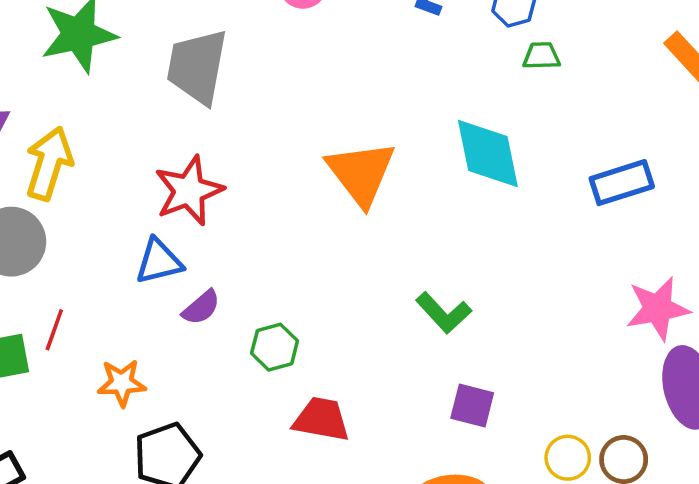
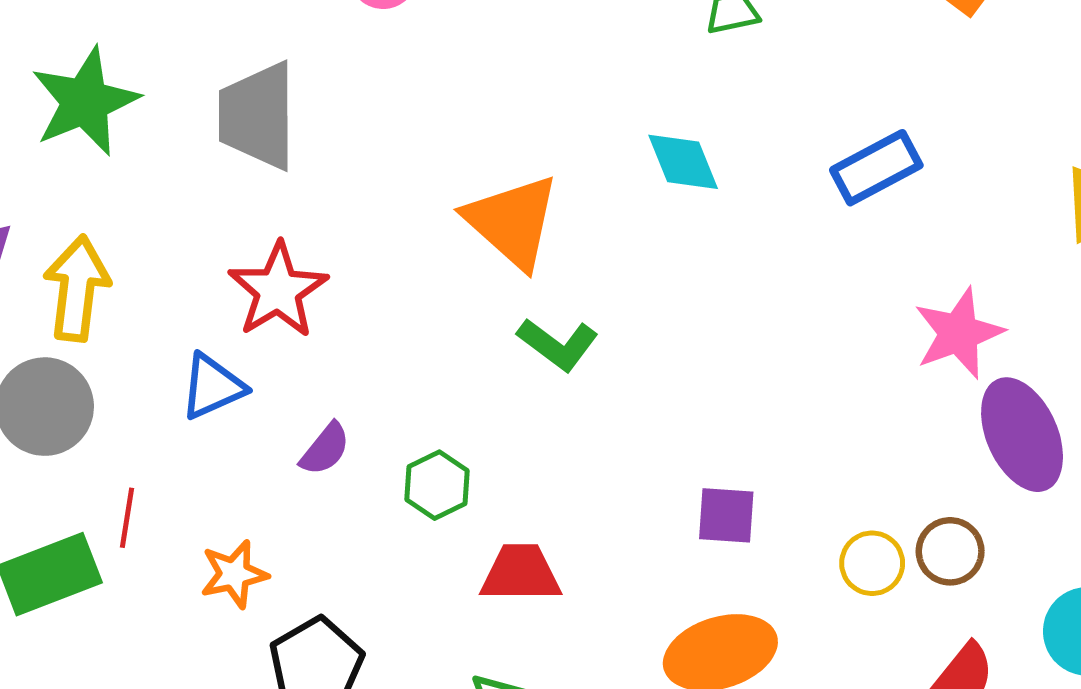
cyan diamond: (488, 154) -> (683, 162), size x0.7
blue triangle: (159, 261) -> (212, 387), moved
green L-shape: (444, 313) -> (558, 344), moved

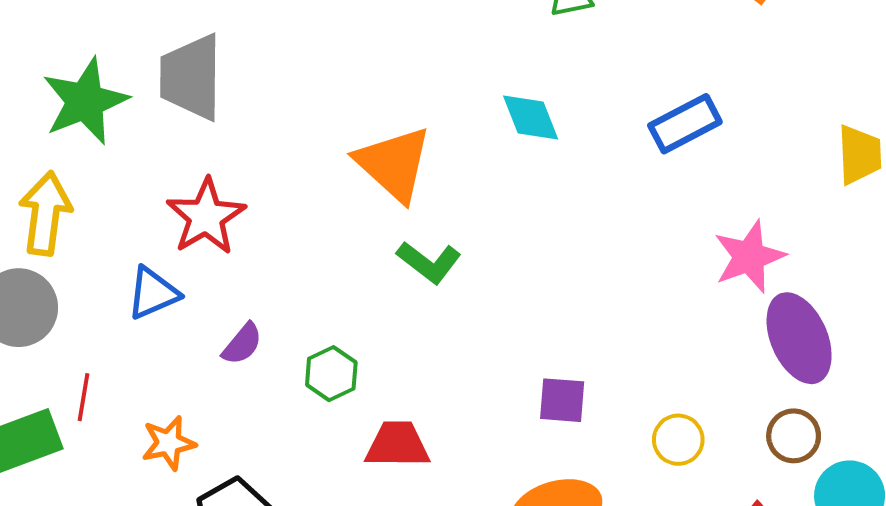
green star: (85, 102) -> (85, 101), moved
brown circle: (950, 551) -> (794, 436), moved

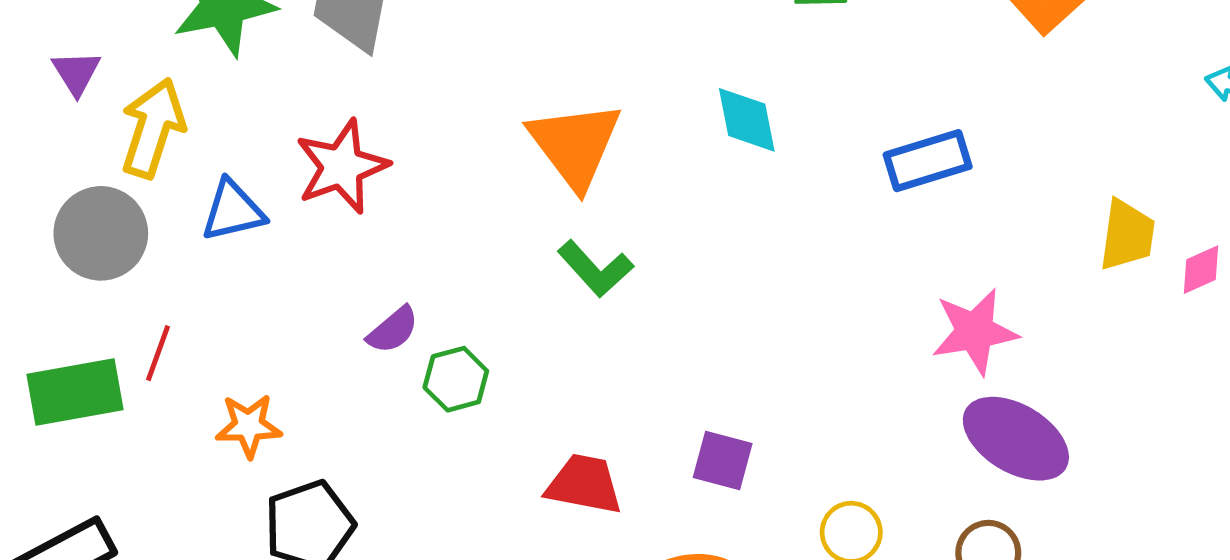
blue triangle: (153, 293) -> (233, 211), moved
purple ellipse: (799, 338) -> (1016, 439), turned -46
purple semicircle: (242, 344) -> (393, 330), moved
red trapezoid: (397, 445) -> (584, 484), moved

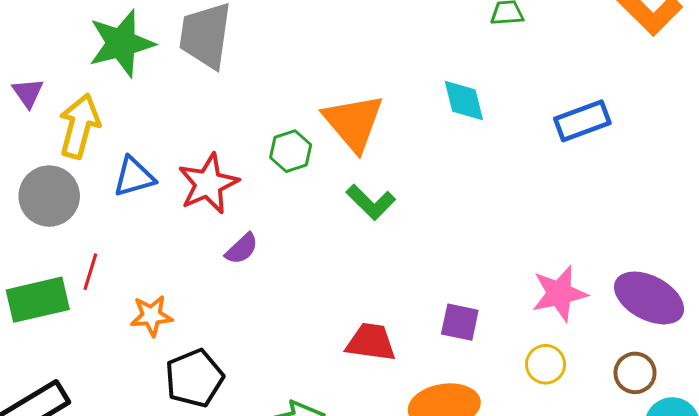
red star: (342, 167) -> (208, 184), moved
pink star: (975, 332) -> (559, 293), moved
green hexagon: (456, 379) -> (291, 151), moved

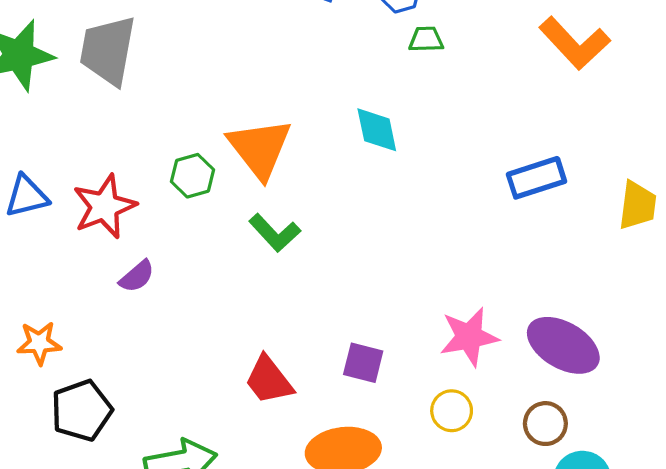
blue rectangle: (582, 121) -> (536, 178), moved
red trapezoid: (371, 342) -> (269, 380), turned -138

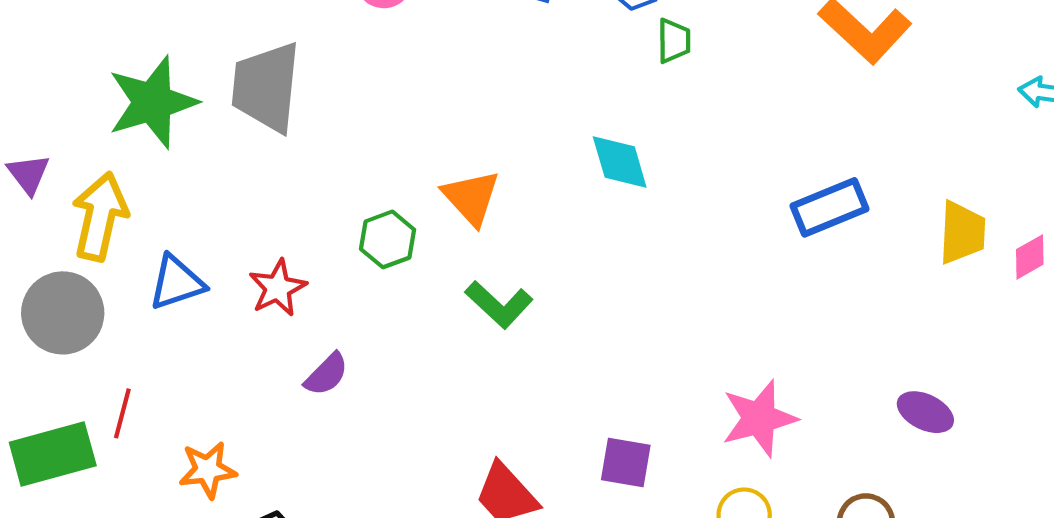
green trapezoid: (426, 39) -> (674, 41), turned 96
orange triangle: (260, 148) -> (471, 198), size x0.7
red star: (104, 207) -> (278, 288), size x0.7
purple ellipse: (563, 345) -> (925, 412), moved, size x0.6

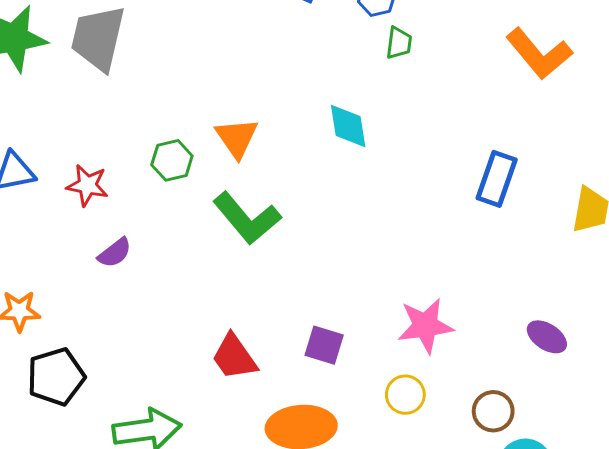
blue rectangle: (830, 207) -> (497, 179), turned -56
red star: (278, 288) -> (87, 185), turned 30
green L-shape: (499, 304) -> (247, 218), size x1.4

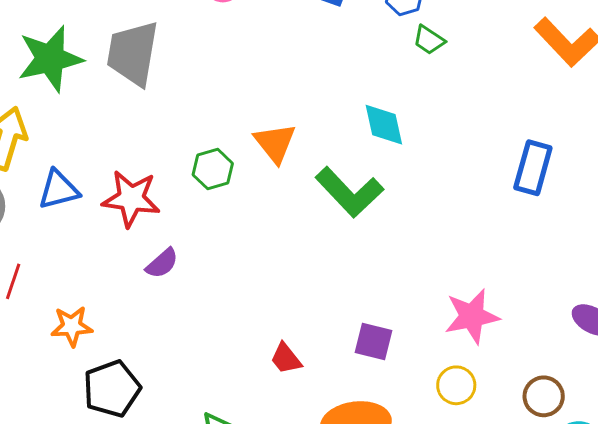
green trapezoid: (399, 43) -> (429, 40), turned 120
red star: (87, 185) -> (131, 199), size x1.4
green L-shape: (247, 218) -> (349, 192), moved
red trapezoid: (234, 357) -> (286, 359), size x0.7

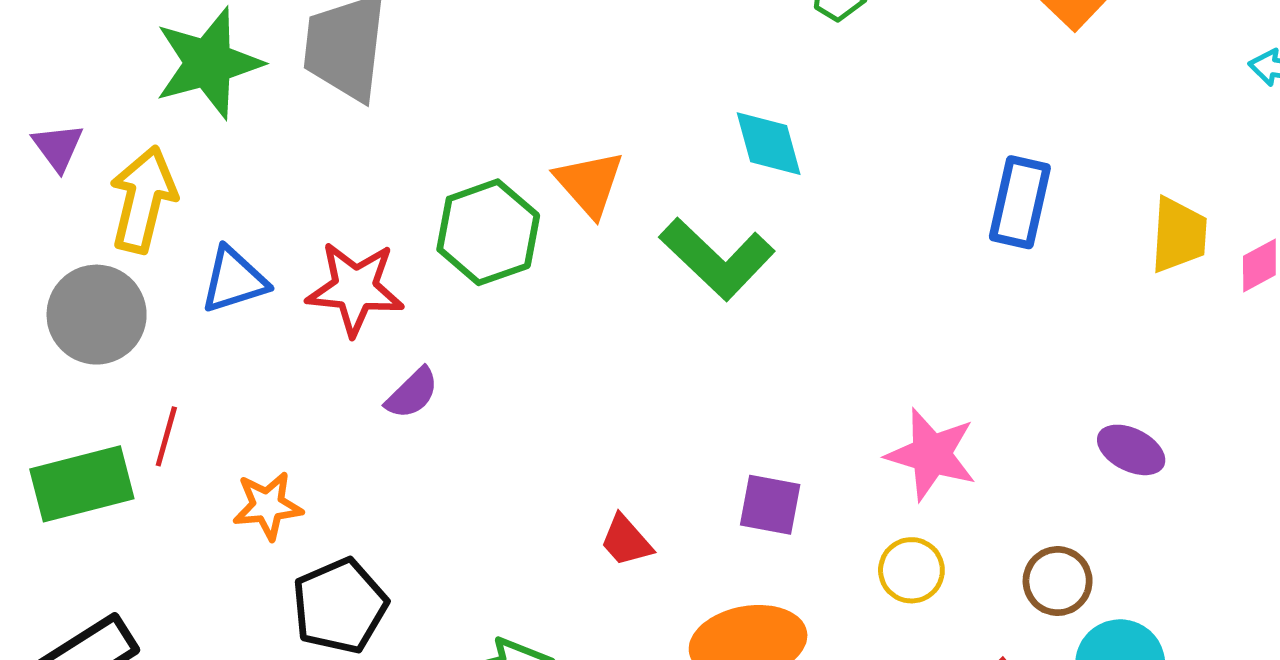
green hexagon: (213, 169) -> (488, 232), size x1.5
pink star: (472, 316) -> (931, 454), turned 30

